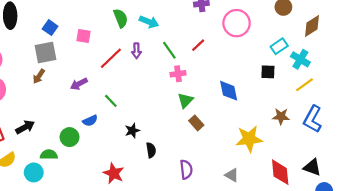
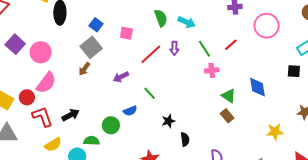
gray square: (45, 53) -> (91, 47), turned -30
green triangle: (185, 100) -> (229, 96), moved, turned -42
yellow star: (249, 139) -> (275, 132), size x0.7

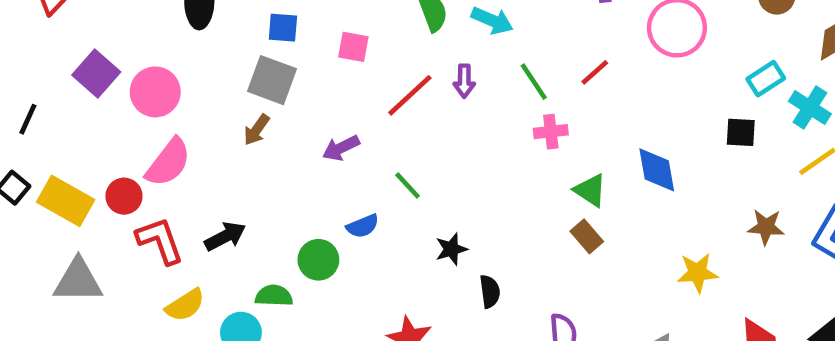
blue square: (96, 25) -> (283, 28), turned -32
gray square: (91, 47) -> (272, 80), turned -30

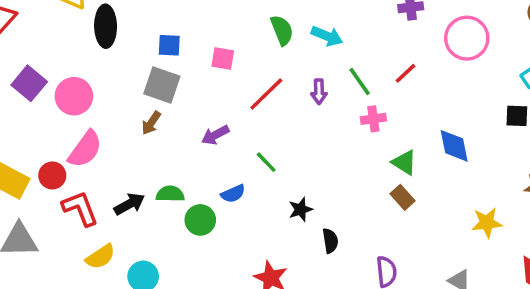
purple arrow: (464, 81) -> (319, 92), moved
green semicircle: (274, 296) -> (170, 194), moved

